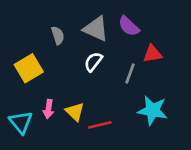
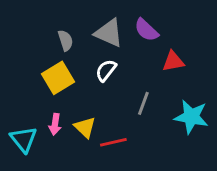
yellow square: (29, 68) -> (58, 78), moved
gray line: (130, 74) -> (143, 103), moved
cyan star: (152, 110) -> (191, 117), moved

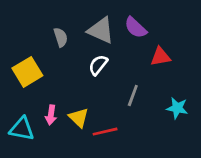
yellow square: (58, 78) -> (27, 72), moved
cyan star: (191, 117) -> (177, 108), size x0.7
cyan triangle: (24, 139) -> (22, 129), turned -40

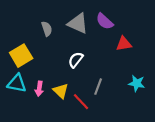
white semicircle: (98, 65) -> (76, 60), moved
gray line: (133, 96) -> (98, 87), moved
cyan triangle: (22, 129) -> (17, 83), moved
red line: (105, 132) -> (81, 102), turned 60

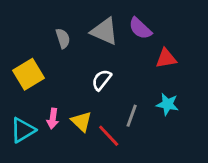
cyan triangle: (17, 83) -> (23, 130), moved, turned -42
cyan star: (137, 83) -> (167, 104), moved

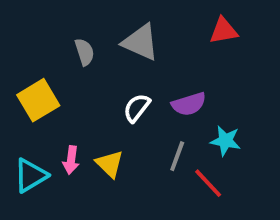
purple semicircle: (140, 28) -> (189, 104), moved, turned -60
red triangle: (166, 58) -> (224, 31), moved
red line: (109, 136) -> (208, 183), moved

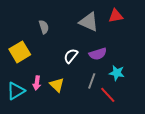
gray triangle: (141, 42) -> (89, 22), moved

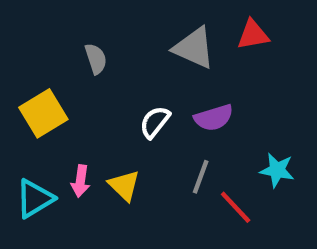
cyan star: (117, 73) -> (277, 170), moved

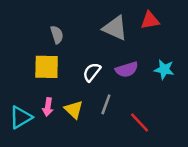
yellow square: (43, 113) -> (47, 67), moved, turned 32
cyan star: (277, 170) -> (164, 69), moved
gray line: (201, 177) -> (106, 104), moved

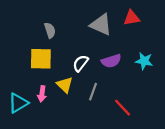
yellow triangle: (74, 110) -> (65, 85), moved

